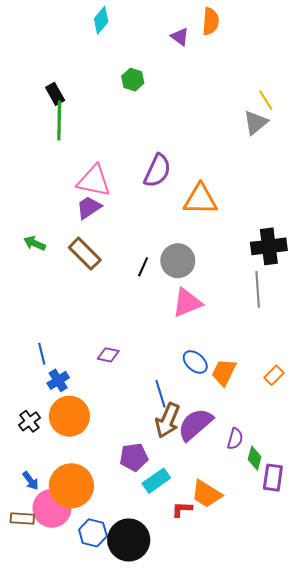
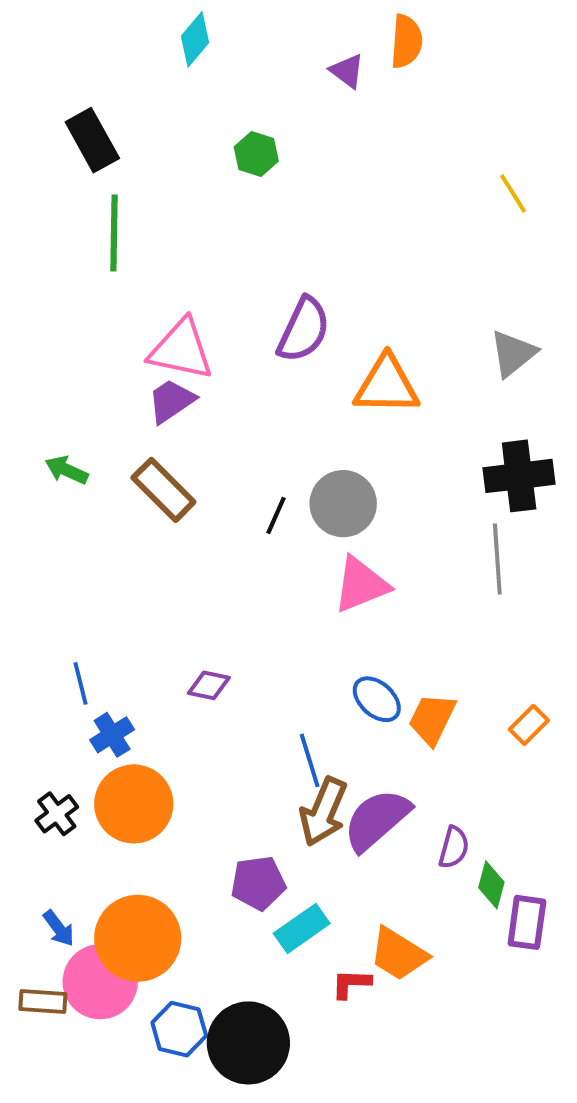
black rectangle: (55, 94) -> (92, 140), moved, size x1.4
gray triangle: (256, 123) -> (513, 353), moved

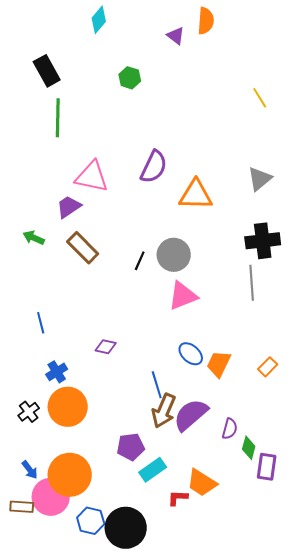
purple trapezoid: (171, 401) -> (69, 207), moved
blue line: (80, 683) -> (41, 323), moved

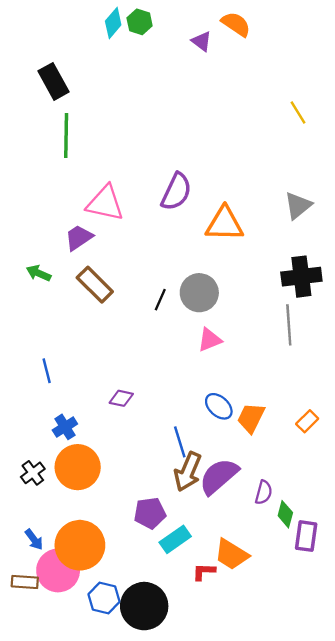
orange semicircle: (206, 21) -> (236, 24), turned -60
green hexagon: (130, 78) -> (140, 22), moved
pink triangle: (183, 296) -> (210, 340), size x0.7

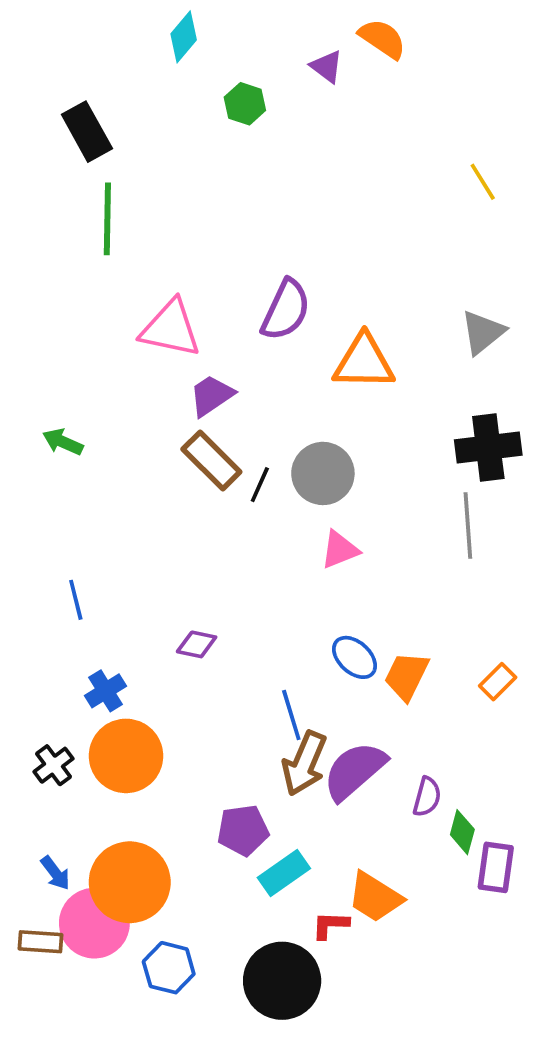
green hexagon: (140, 22) -> (245, 104), moved
purple trapezoid: (79, 238) -> (211, 395), moved
brown rectangle: (95, 285) -> (211, 460), moved
black circle: (144, 606) -> (282, 981), moved

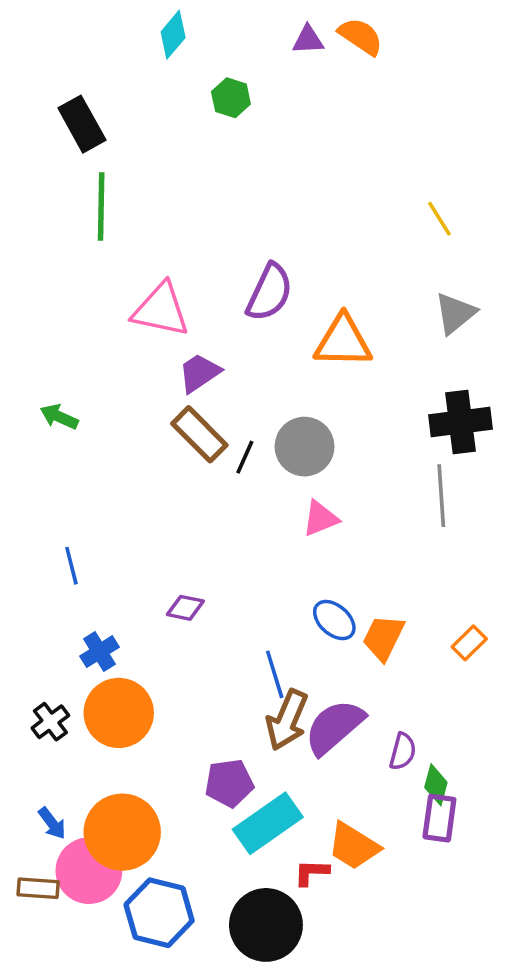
purple triangle: (327, 67) -> (308, 40), moved, turned -40
yellow line: (483, 182) -> (439, 219), moved
purple rectangle: (496, 867) -> (439, 818), moved
cyan rectangle: (284, 873) -> (268, 823), size x1.4
blue hexagon: (169, 968) -> (159, 913), size x1.4

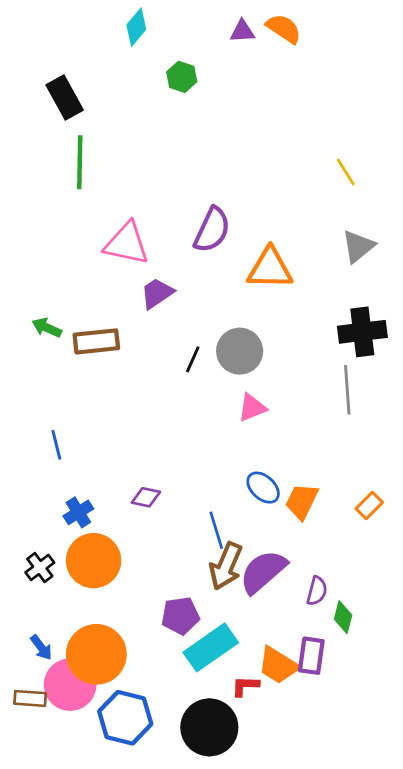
brown rectangle: (199, 434) -> (96, 341), moved, turned -51
purple diamond: (185, 608) -> (146, 497), moved
purple rectangle: (439, 818) -> (311, 656), moved

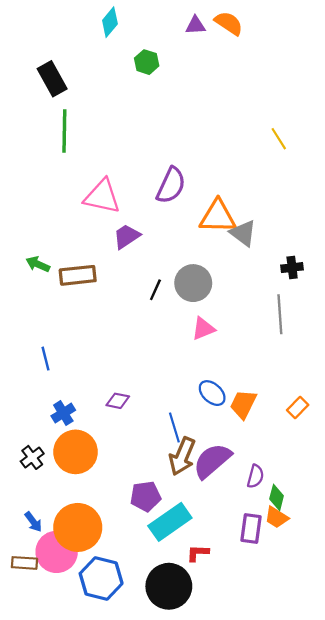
gray triangle: (358, 246) -> (243, 233), moved, turned -44
black cross: (362, 332) -> (292, 268), size x0.6
orange trapezoid: (278, 665) -> (277, 517), moved, size x0.7

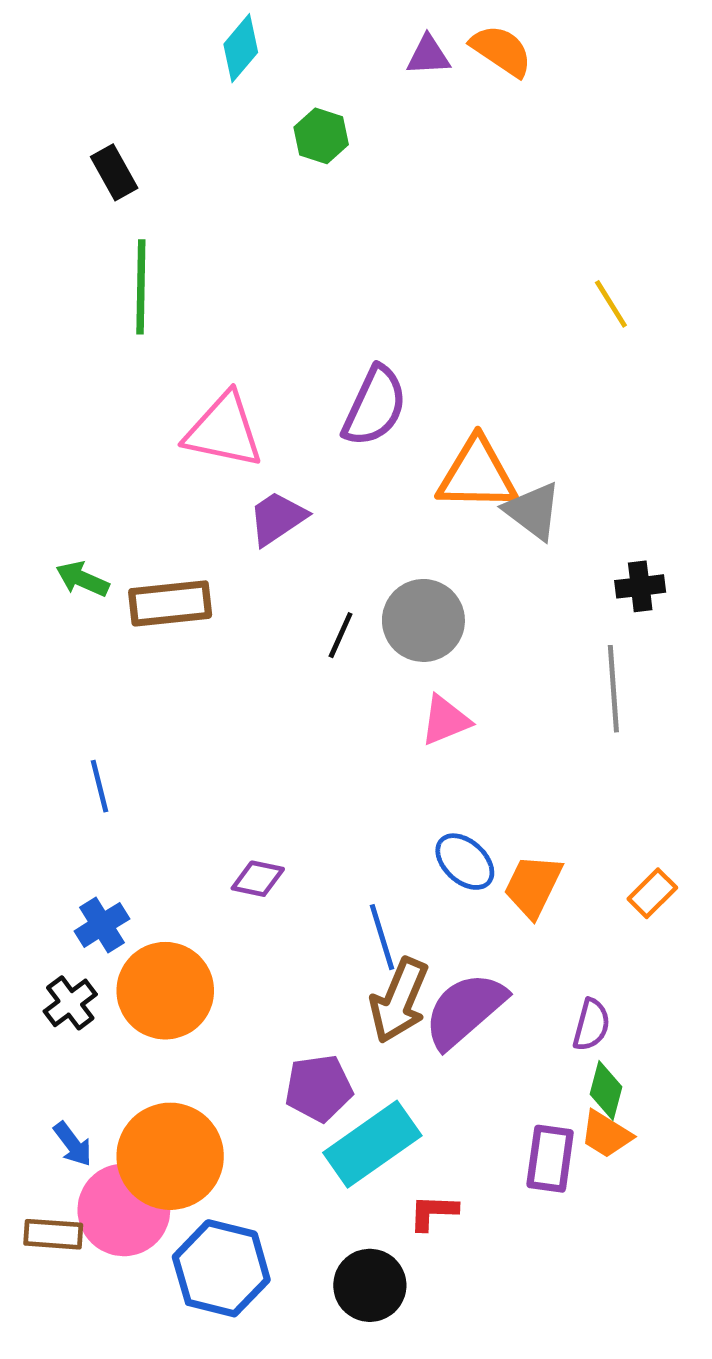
black rectangle: (52, 79) -> (114, 172), size x0.7
blue cross: (63, 413) -> (102, 925), moved
purple semicircle: (255, 476) -> (591, 1025), moved
black circle: (169, 586) -> (370, 1285), size x0.7

